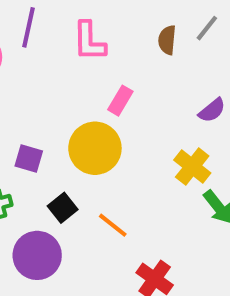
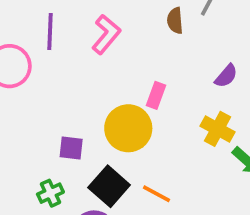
pink L-shape: (89, 41) -> (106, 34), turned -129
pink rectangle: (120, 101) -> (156, 95), moved
black square: (63, 208) -> (109, 186), size x1.5

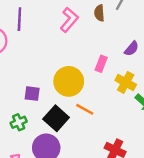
pink L-shape: (106, 34) -> (69, 20), moved
pink rectangle: (156, 95) -> (101, 64), moved
orange line: (156, 194) -> (85, 109), moved

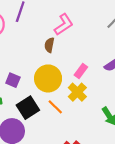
brown semicircle: (99, 13) -> (49, 45), moved
yellow cross: (126, 82) -> (77, 92), moved

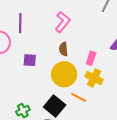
brown semicircle: (49, 45) -> (63, 49), moved
purple square: (13, 80) -> (30, 60), moved

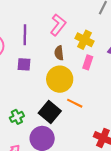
purple line: (20, 23) -> (25, 35), moved
yellow cross: (94, 78) -> (84, 40), moved

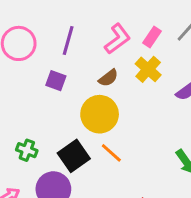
brown semicircle: (59, 53) -> (108, 78), turned -136
pink rectangle: (88, 62) -> (152, 37), moved
green cross: (17, 117) -> (27, 150), turned 32

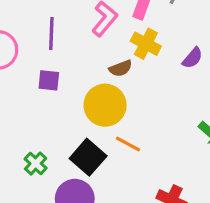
brown semicircle: (108, 78) -> (121, 68), moved, turned 30
green cross: (27, 150) -> (36, 164), turned 36

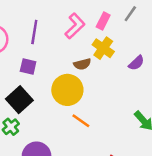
black square: (88, 157) -> (19, 100), moved

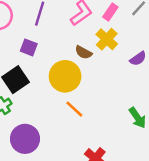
brown semicircle: (82, 64) -> (83, 52), turned 35

